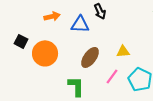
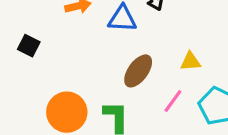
orange circle: (45, 53) -> (67, 112), moved

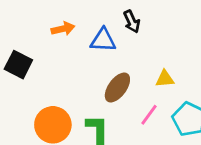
black square: (29, 46) -> (18, 65), size x1.4

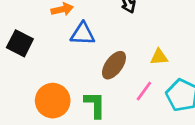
blue triangle: (103, 40) -> (83, 34), moved

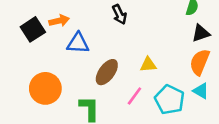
black square: (20, 43) -> (33, 29), moved, turned 30
orange circle: (53, 101) -> (45, 88), moved

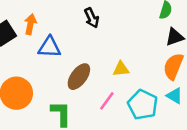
orange arrow: (59, 21) -> (30, 24), turned -66

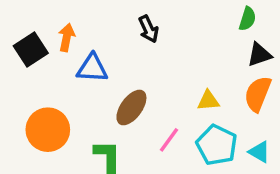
yellow triangle: (121, 69) -> (208, 101), moved
cyan triangle: (175, 96) -> (259, 152), moved

